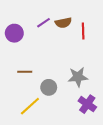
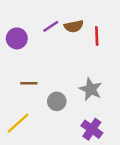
gray star: (78, 77) -> (91, 89), turned 30
purple cross: (87, 104) -> (92, 129), moved
yellow line: (30, 106) -> (18, 123), moved

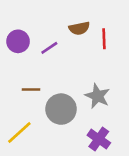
purple line: (51, 26) -> (49, 48), moved
gray circle: (57, 101) -> (61, 109), size x1.5

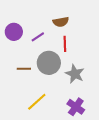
red line: (104, 39) -> (65, 44), moved
gray circle: (61, 109) -> (49, 63), moved
yellow line: (19, 132) -> (37, 102), moved

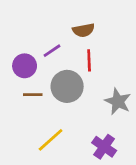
purple circle: (14, 32) -> (25, 66), moved
gray star: (75, 74) -> (118, 101), moved

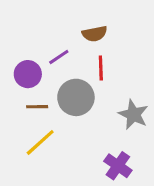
yellow line: (51, 140) -> (40, 142), moved

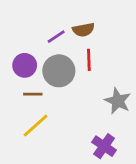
purple line: (59, 57) -> (56, 37), moved
gray circle: (76, 97) -> (59, 71), moved

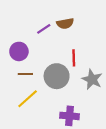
red line: (89, 60) -> (74, 58), moved
gray circle: (59, 71) -> (57, 76), moved
purple cross: (104, 146) -> (69, 116), moved, turned -30

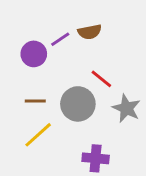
purple circle: (19, 51) -> (34, 54), moved
red line: (74, 58) -> (101, 79), turned -49

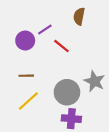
brown semicircle: (90, 32) -> (79, 16), moved, turned 112
red line: (101, 79) -> (61, 46), moved
gray circle: (78, 104) -> (67, 92), moved

